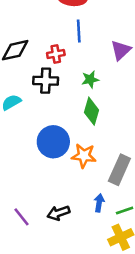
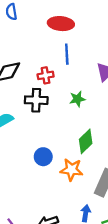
green diamond: (91, 111) -> (86, 141), moved, turned 30
blue circle: (53, 142) -> (43, 157), size x0.6

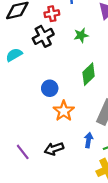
black cross: (36, 100) -> (43, 36), turned -30
orange star: (71, 170) -> (64, 111), moved, turned 30

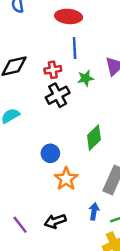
green star: (81, 35) -> (85, 78), moved
black cross: (43, 36) -> (58, 95), moved

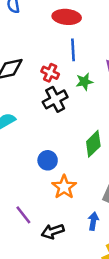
red cross: (53, 70) -> (50, 73), turned 35
purple line: (20, 225) -> (23, 215), moved

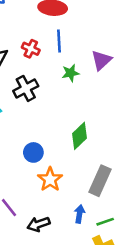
red cross: (50, 73) -> (31, 49), moved
black cross: (55, 99) -> (26, 88), moved

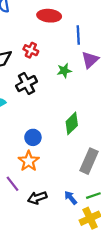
blue line: (59, 41) -> (78, 35), moved
orange star: (50, 179) -> (29, 161), moved
blue arrow: (79, 214) -> (71, 198), moved, turned -48

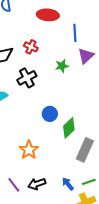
green diamond: (72, 123) -> (69, 128), moved
blue circle: (33, 137) -> (50, 114), moved
purple line: (12, 184) -> (14, 185), moved

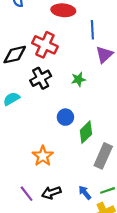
red cross: (31, 47) -> (45, 45), size x1.6
green star: (62, 66) -> (78, 79), moved

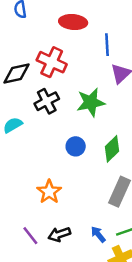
green star: (78, 79) -> (91, 102), size x1.6
green diamond: (86, 132) -> (112, 149), moved

